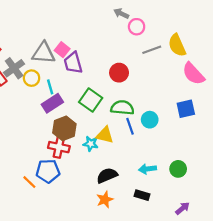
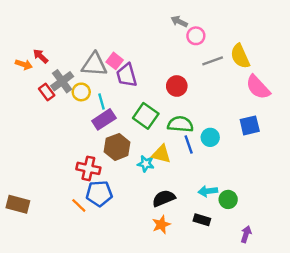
red cross: (59, 147) -> (88, 168), moved
green circle: (178, 169) -> (228, 199), moved
purple arrow: (183, 208) -> (246, 234), turned -32

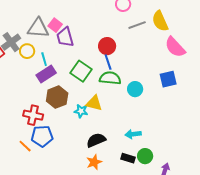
blue line: (189, 145) -> (108, 62), moved
green circle: (228, 199) -> (145, 156), moved

